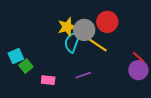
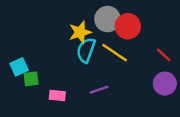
gray circle: (84, 30) -> (107, 19), moved
red line: (138, 57) -> (164, 55), moved
green square: (26, 66) -> (31, 79), turned 32

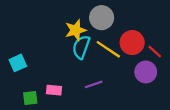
red circle: (128, 26) -> (132, 43), moved
green square: (31, 79) -> (30, 98), moved
purple circle: (165, 84) -> (146, 72), moved

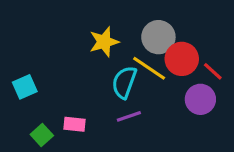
gray circle: (102, 18) -> (158, 37), moved
cyan semicircle: (81, 47) -> (124, 82), moved
green square: (30, 98) -> (42, 135), turned -35

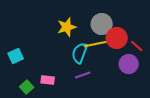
yellow line: (149, 68) -> (96, 44), turned -45

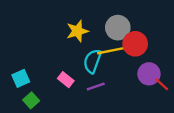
red line: (137, 46) -> (162, 84), moved
cyan square: (16, 56) -> (21, 78), moved
pink rectangle: (48, 80) -> (66, 80), moved, turned 32

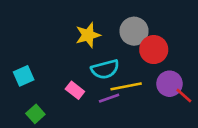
yellow line: (111, 51) -> (126, 86), moved
cyan semicircle: (92, 61) -> (105, 69), turned -125
cyan square: (21, 78) -> (24, 76), moved

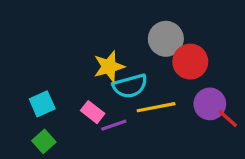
yellow star: (88, 35) -> (109, 66), moved
cyan square: (24, 76) -> (42, 104), moved
purple line: (109, 98) -> (114, 125), moved

